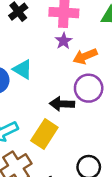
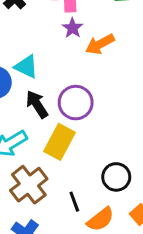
purple circle: (89, 88) -> (76, 103), moved
black arrow: (62, 104) -> (37, 104), moved, turned 60

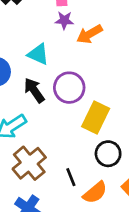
purple star: (72, 28) -> (64, 20), turned -30
cyan triangle: (26, 67) -> (38, 54), moved
yellow rectangle: (60, 142) -> (96, 118), moved

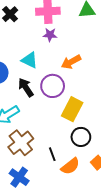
orange arrow: (90, 34) -> (71, 62), moved

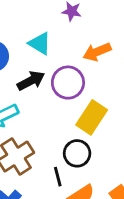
black arrow: (26, 87) -> (31, 81), turned 90
black circle: (81, 137) -> (77, 153), moved

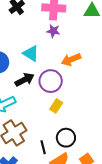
yellow rectangle: (92, 117) -> (56, 106), moved, size x0.6
black circle: (77, 153) -> (66, 138), moved

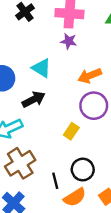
purple circle: (51, 81) -> (94, 106), moved

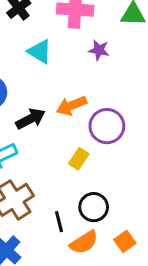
purple star: (69, 41) -> (99, 50), moved
cyan triangle: (41, 68) -> (40, 52), moved
orange arrow: (90, 76) -> (71, 106), moved

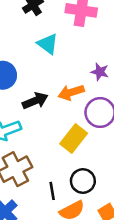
purple star: (99, 50) -> (100, 72), moved
yellow rectangle: (79, 159) -> (74, 138), size x1.5

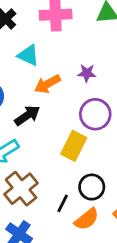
orange arrow: (71, 92) -> (47, 84), moved
black line: (52, 191) -> (63, 203), turned 48

